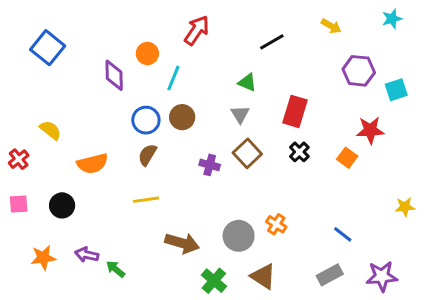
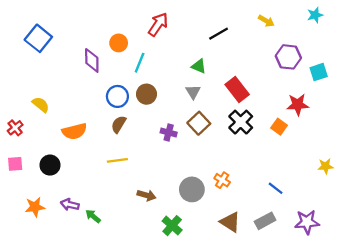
red rectangle: (295, 111) -> (237, 89), turned -55
black cross: (299, 152) -> (241, 122), size x1.5
brown arrow: (182, 243) -> (147, 195), size x0.7
brown triangle: (263, 276) -> (230, 222), moved

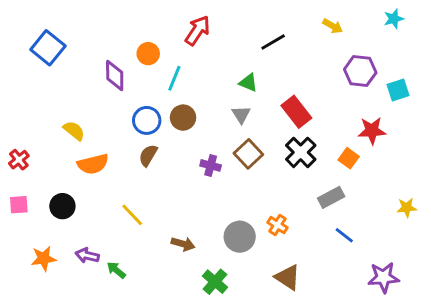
yellow semicircle: (41, 105) -> (74, 131), moved
yellow line: (117, 160) -> (132, 215), moved, turned 54
gray rectangle: (265, 221) -> (331, 197), moved

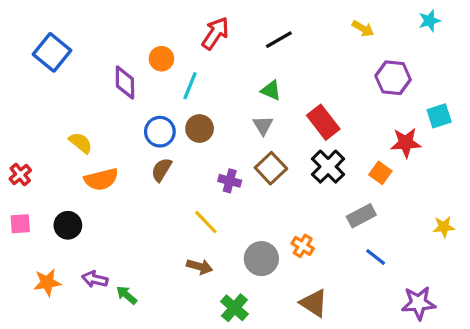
black line: (273, 42) -> (279, 40), moved
cyan square: (398, 90) -> (439, 116), moved
yellow line: (132, 215) -> (206, 222), moved

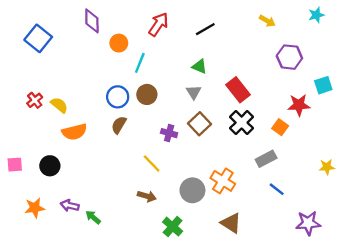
purple diamond: (125, 82) -> (92, 21), moved
red cross: (20, 175) -> (35, 100), moved
orange cross: (303, 246) -> (223, 181), size x1.5

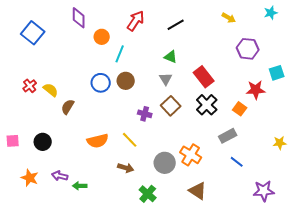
brown semicircle: (119, 125) -> (68, 107), moved
orange semicircle: (74, 132) -> (98, 141), moved
orange star: (35, 208) -> (30, 178), turned 30
green arrow: (93, 217) -> (80, 186), turned -40

